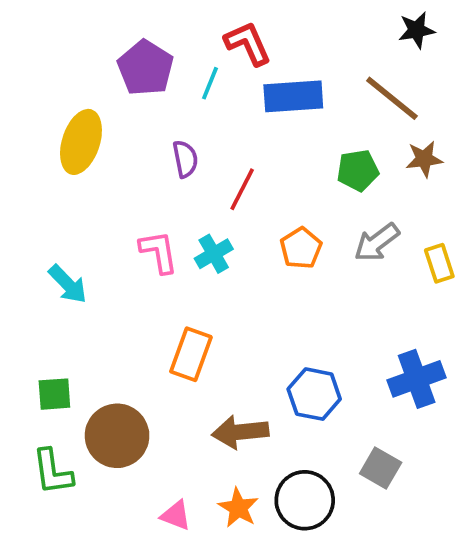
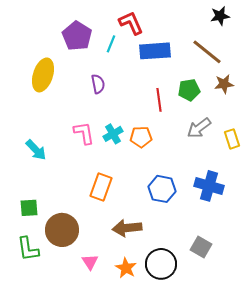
red line: (242, 189) -> (159, 100), moved, turned -35
orange pentagon: (301, 248) -> (141, 137), moved, turned 30
blue cross: (417, 379) -> (209, 186), moved, turned 36
blue hexagon: (314, 394) -> (162, 189), moved
pink triangle: (176, 515) -> (90, 262), moved, turned 36

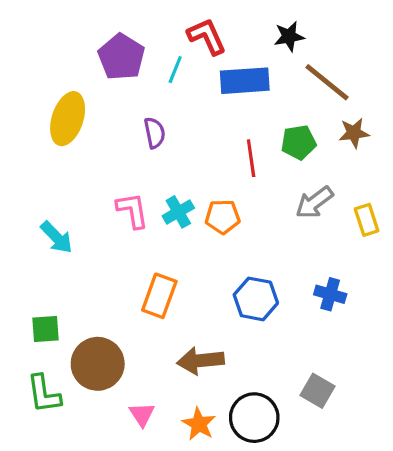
black star: (220, 16) -> (289, 36), moved
blue cross: (209, 186) -> (330, 294), size x0.7

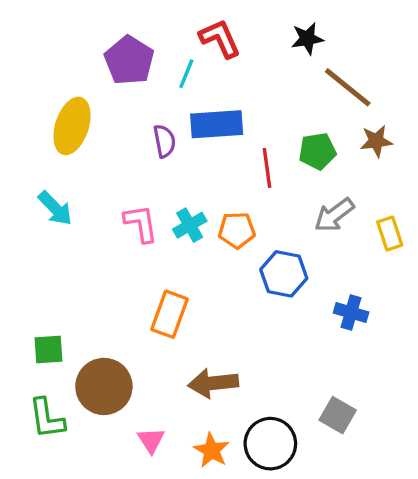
blue rectangle: (245, 81) -> (217, 124), moved
cyan arrow: (57, 237) -> (55, 208), moved
blue hexagon: (256, 299) -> (284, 274), moved

